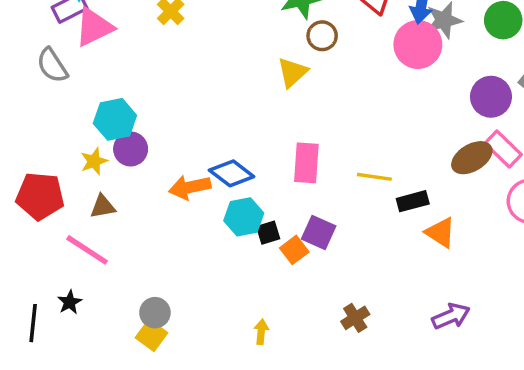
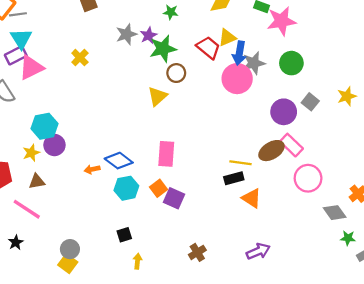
yellow line: (374, 177) -> (240, 163), moved
orange arrow: (190, 187) -> (92, 169), size x0.6
black square: (268, 233) -> (124, 235), moved
orange square: (294, 250) -> (159, 188), moved

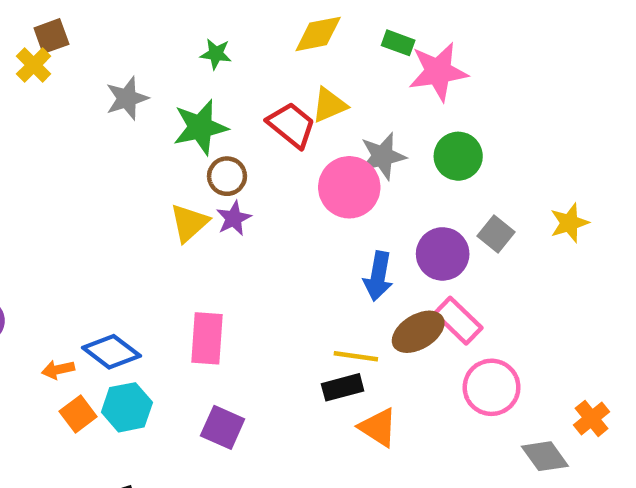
purple star: (149, 35) -> (234, 218), moved
blue arrow: (239, 53) -> (378, 276), moved
yellow cross: (80, 58) -> (34, 65), moved
orange square: (159, 188) -> (78, 414), moved

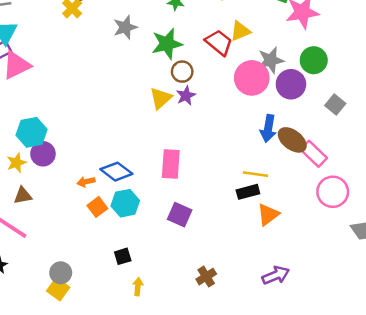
purple circle: (443, 254) -> (291, 84), moved
brown ellipse: (418, 332) -> (292, 140), moved, turned 68
orange triangle: (378, 427) -> (268, 215), turned 50

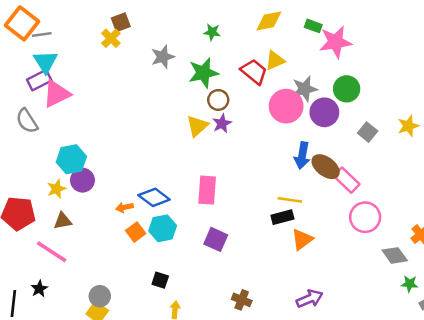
black square: (123, 256) -> (160, 280), turned 35
brown cross: (206, 277) -> (242, 300), turned -36

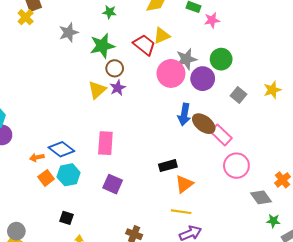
pink star: (335, 42) -> (212, 20), size x0.6
yellow line: (290, 200) -> (181, 212), moved

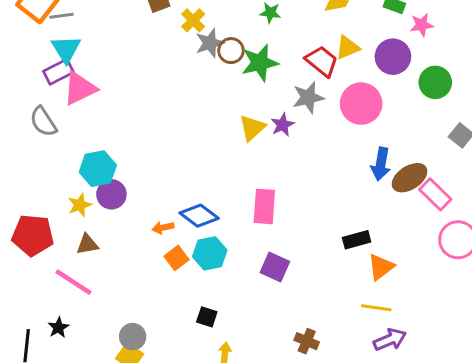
yellow cross: (26, 17) -> (193, 20), moved
gray star: (186, 59) -> (308, 98), moved
brown circle: (115, 68) -> (231, 51), moved
purple circle: (203, 79) -> (393, 57), moved
brown ellipse: (204, 124) -> (410, 178), turned -70

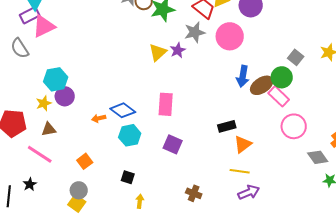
green circle: (435, 82) -> (282, 77), moved
orange square: (177, 258) -> (85, 161), moved

